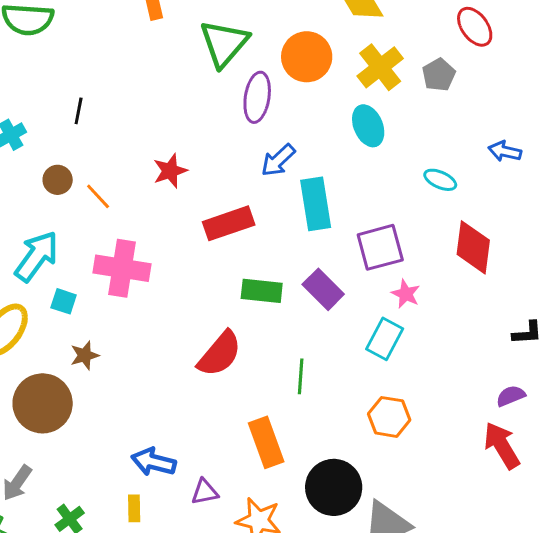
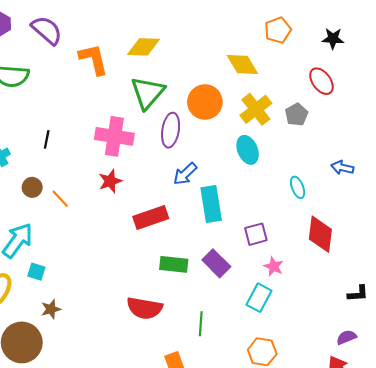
cyan ellipse: (440, 180) -> (298, 187), turned 45
purple square: (380, 247) -> (256, 234), size x0.7
pink cross: (122, 268) -> (114, 136), moved
red semicircle: (220, 354) -> (145, 308), turned 60

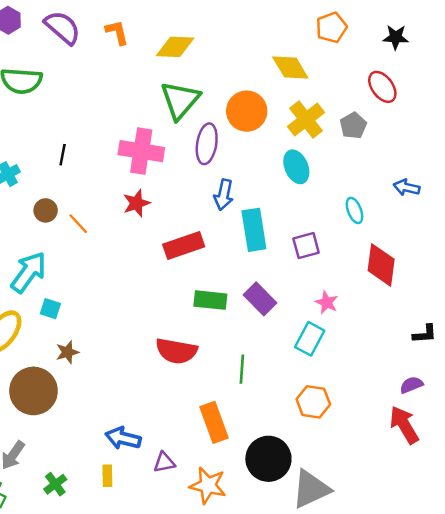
orange L-shape: (94, 59) -> (117, 32), moved, size x0.7
blue arrow: (185, 174) -> (224, 195), turned -35
purple square: (256, 234) -> (306, 246), moved

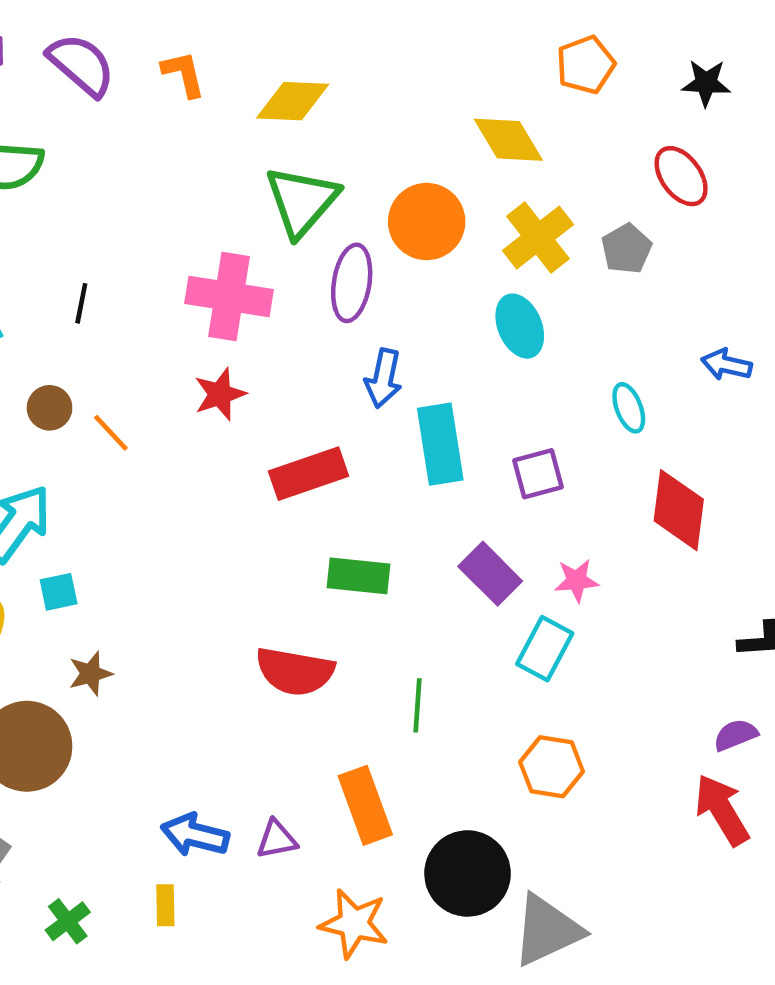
purple rectangle: (260, 299) -> (490, 574), moved
pink star: (327, 303) -> (577, 580), turned -30
cyan square: (50, 309) -> (59, 592), turned -30
purple triangle: (164, 462) -> (277, 839), moved

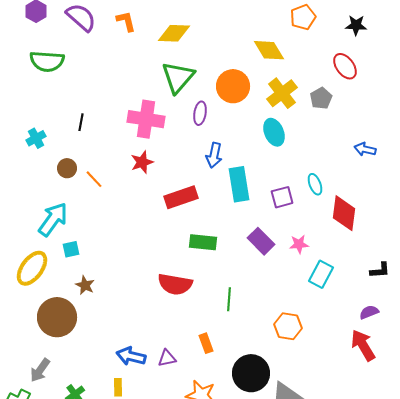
purple ellipse: (352, 283) -> (200, 113), size x0.7
cyan ellipse: (629, 408) -> (315, 184), moved
cyan rectangle: (545, 649) -> (321, 274), moved
brown star: (90, 674) -> (85, 285), turned -30
orange rectangle: (365, 805) -> (206, 343), size x0.6

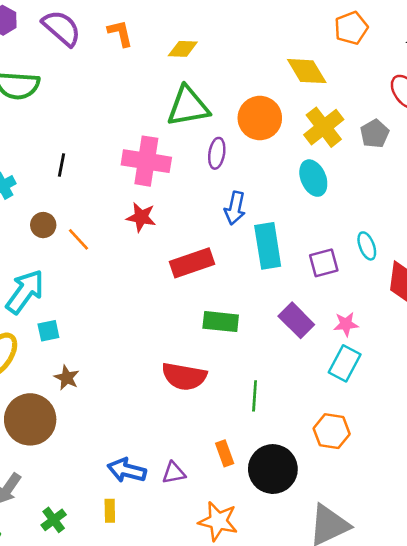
yellow diamond: (174, 33) -> (183, 49), size x0.7
green triangle: (178, 77) -> (188, 106), turned 39
red star: (142, 162) -> (141, 217), turned 30
cyan rectangle: (321, 274) -> (345, 363), moved
black circle: (251, 373) -> (273, 469), moved

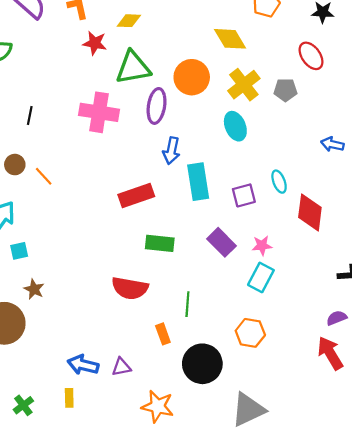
gray pentagon: (375, 134) -> (285, 90), turned 30
purple ellipse: (217, 153) -> (157, 106), size x1.4
red star: (141, 217) -> (95, 43), moved
orange rectangle: (225, 453) -> (163, 334), moved

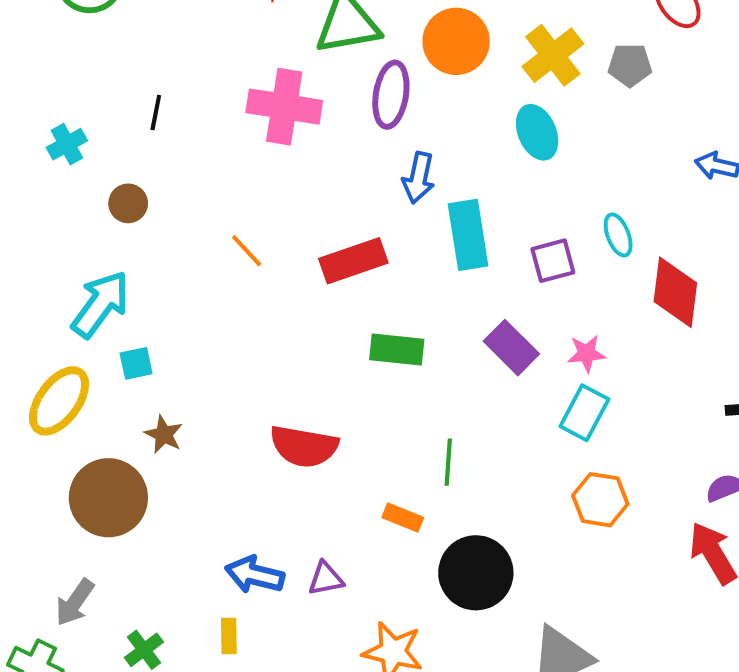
orange line: (44, 176) -> (247, 251), moved
red semicircle: (130, 288) -> (304, 446), moved
orange hexagon: (250, 333) -> (600, 500), moved
orange rectangle: (163, 334) -> (403, 517), turned -48

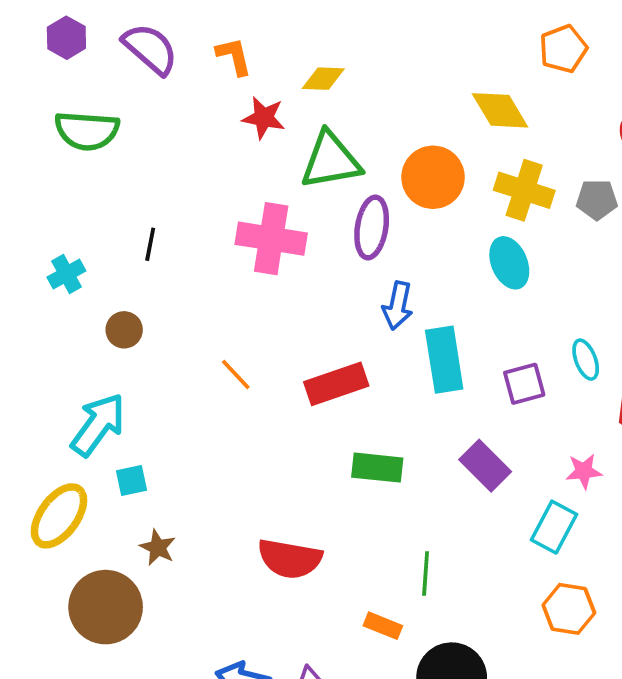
yellow cross: (553, 55) -> (524, 190), turned -34
pink star: (586, 354) -> (584, 471), moved

